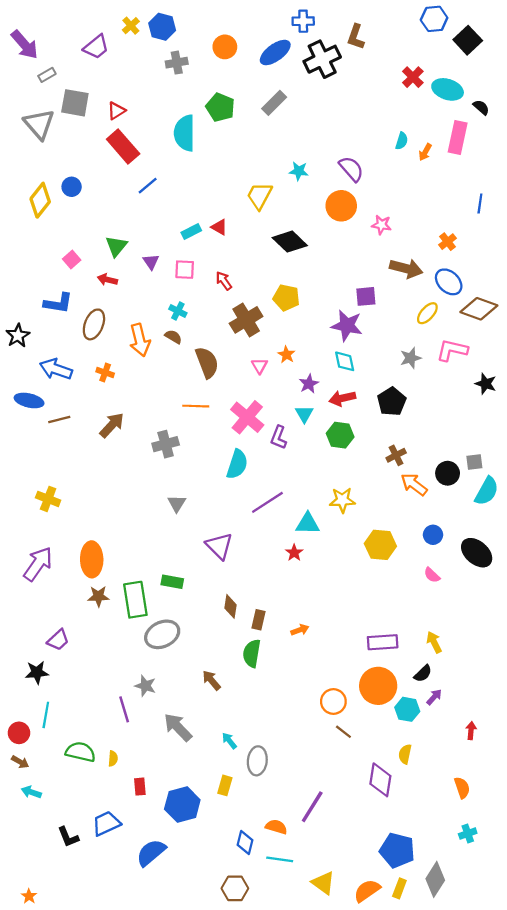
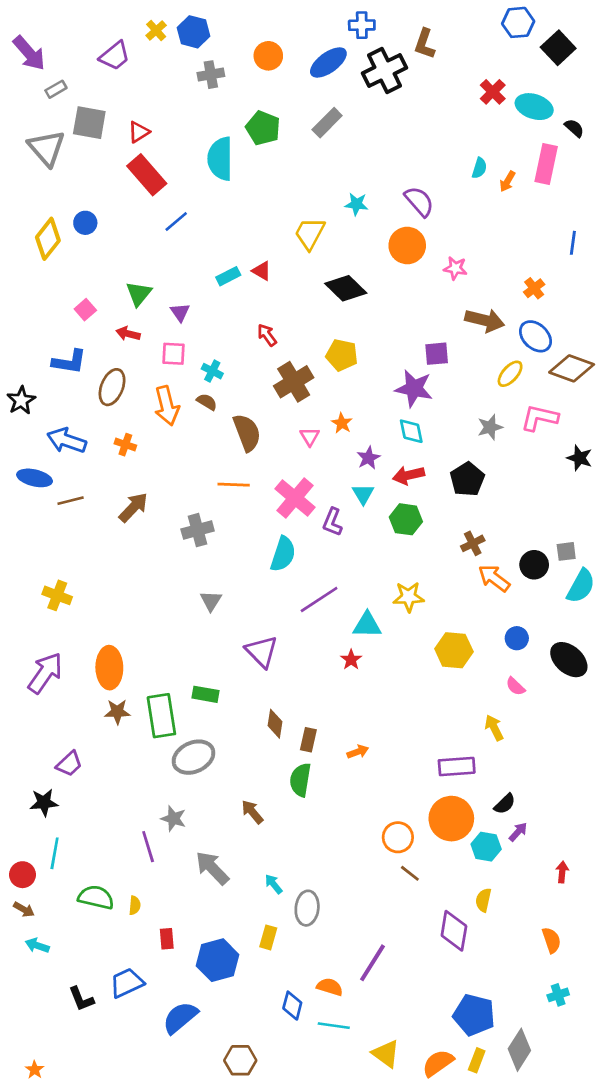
pink square: (185, 270) -> (173, 354), moved
yellow arrow: (434, 642) -> (494, 728), moved
brown hexagon: (235, 888) -> (240, 1060), moved

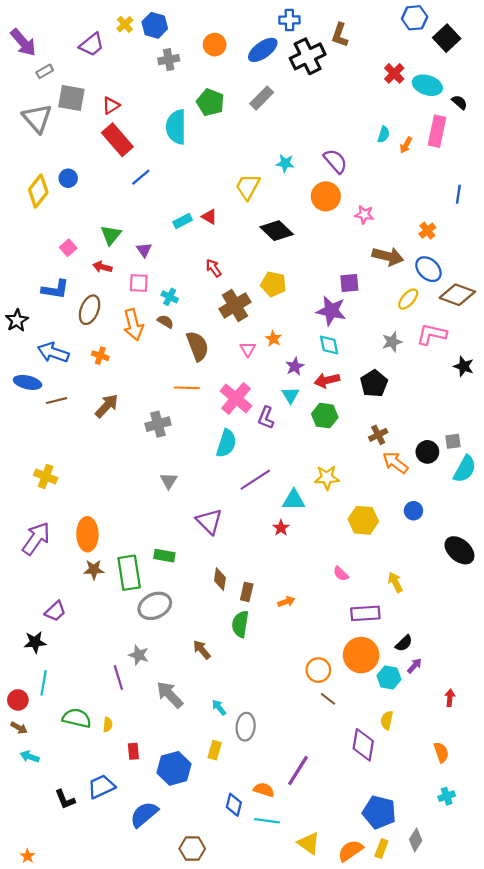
black ellipse: (569, 660) -> (459, 550), moved
pink semicircle: (515, 686) -> (341, 574), moved
gray diamond: (519, 1050) -> (416, 840), size x0.7

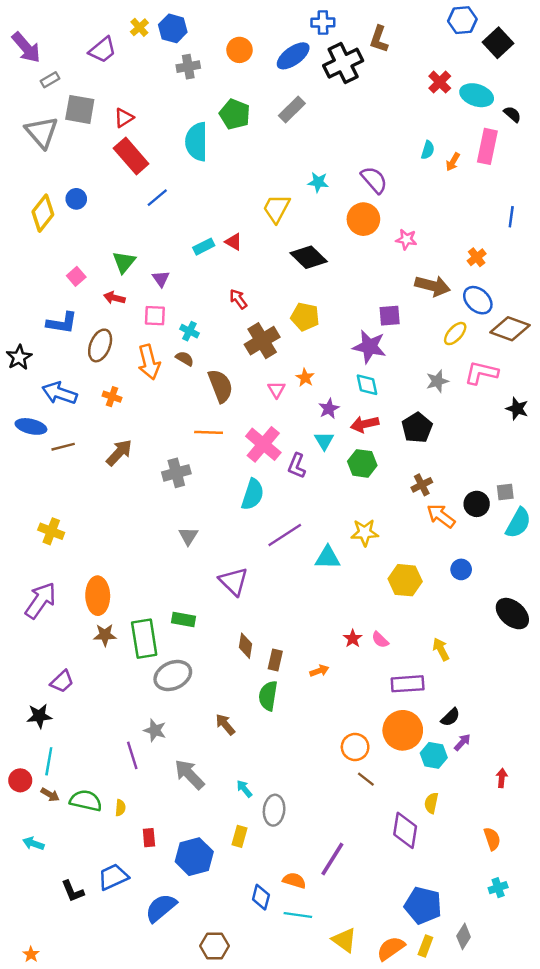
red star: (281, 528) -> (353, 639), moved
brown arrow: (19, 728) -> (50, 795), moved

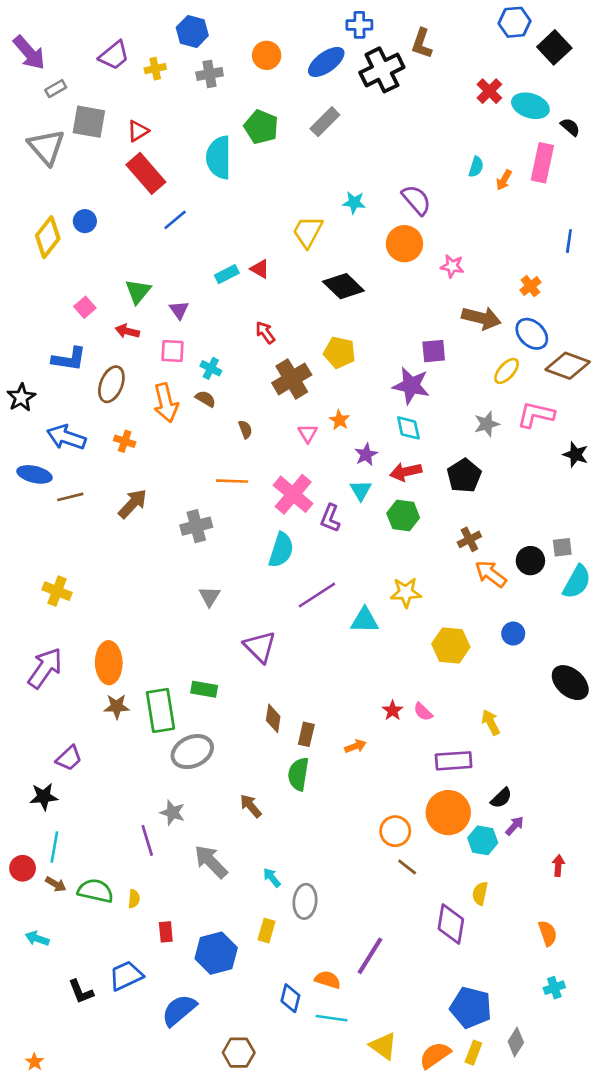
yellow cross: (139, 27) -> (155, 69), moved, turned 30
brown semicircle: (220, 386) -> (245, 429), size x0.5

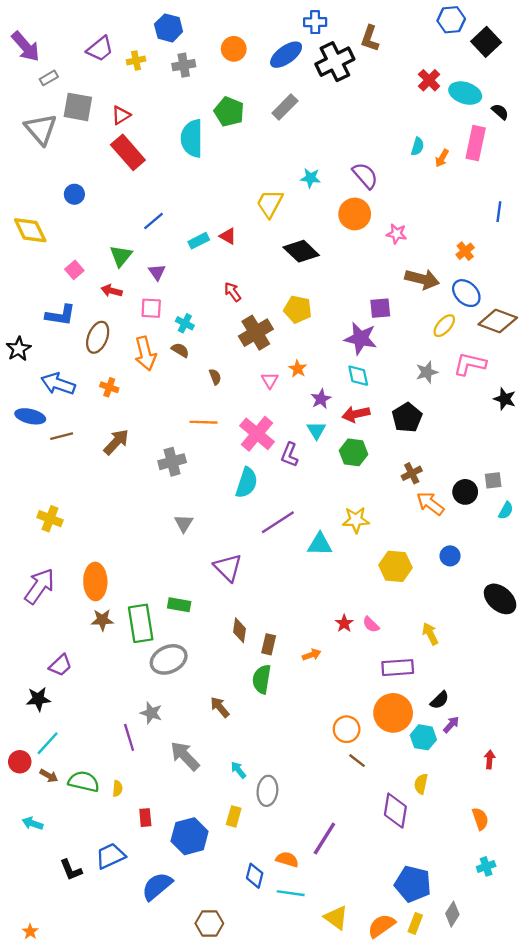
blue line: (175, 220) -> (153, 221), moved
yellow diamond: (48, 237) -> (30, 230), moved, turned -64
cyan semicircle: (577, 582) -> (506, 511), size x0.6
cyan line: (54, 847) -> (48, 743), turned 32

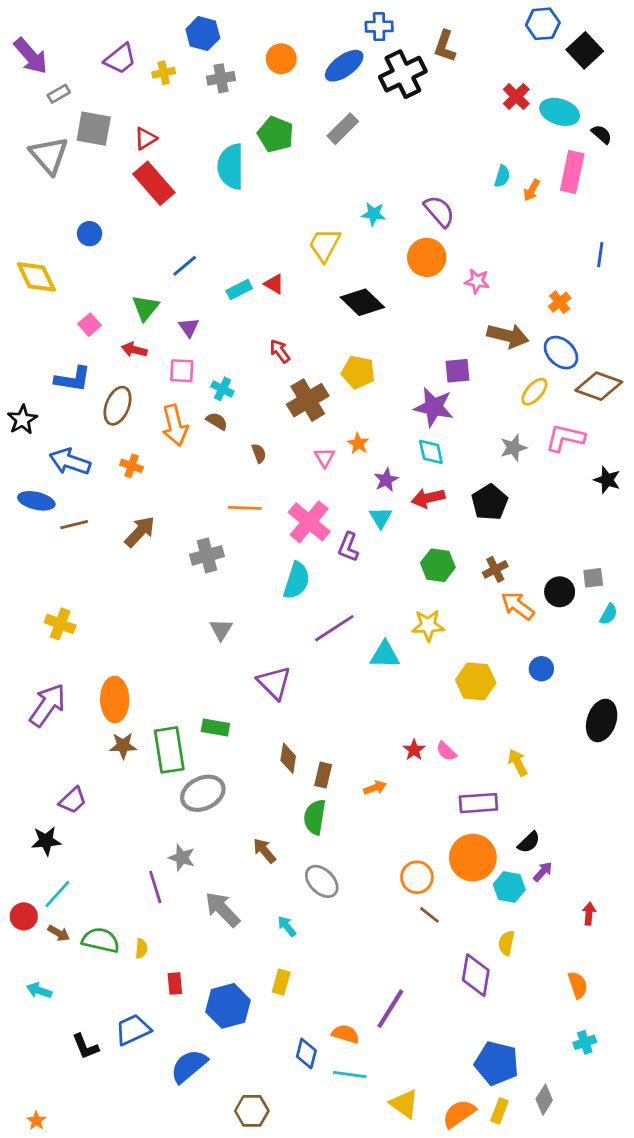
green hexagon: (354, 452) -> (438, 565), moved
black ellipse: (500, 599) -> (602, 721), turned 68
gray ellipse: (267, 791) -> (322, 881), moved, turned -52

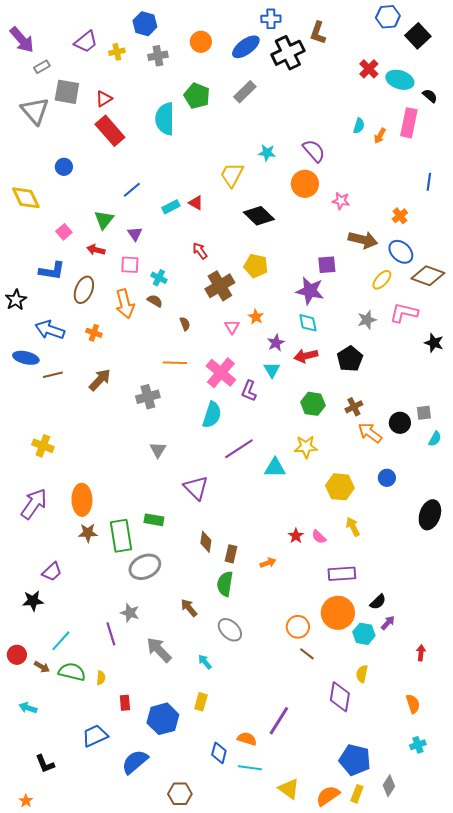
yellow arrow: (518, 762) -> (353, 527), moved
cyan line: (57, 894) -> (61, 641), moved
black L-shape: (85, 1046) -> (45, 764), moved

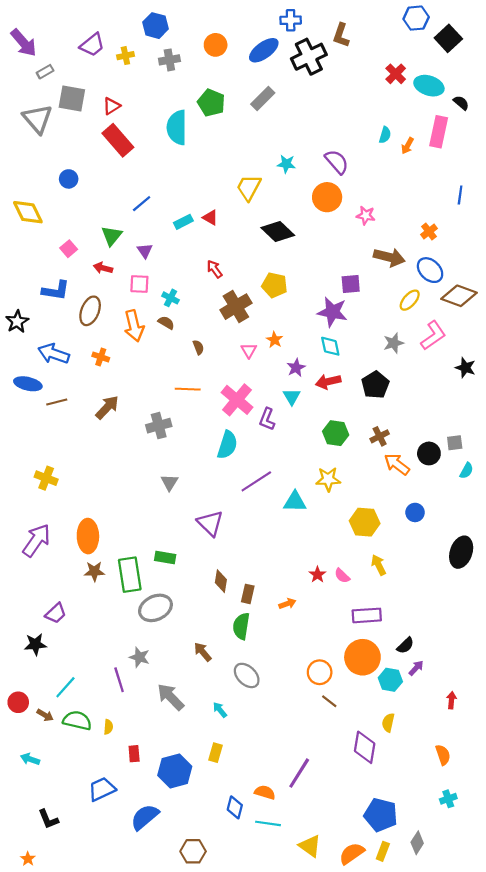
pink L-shape: (404, 313) -> (433, 336), turned 132

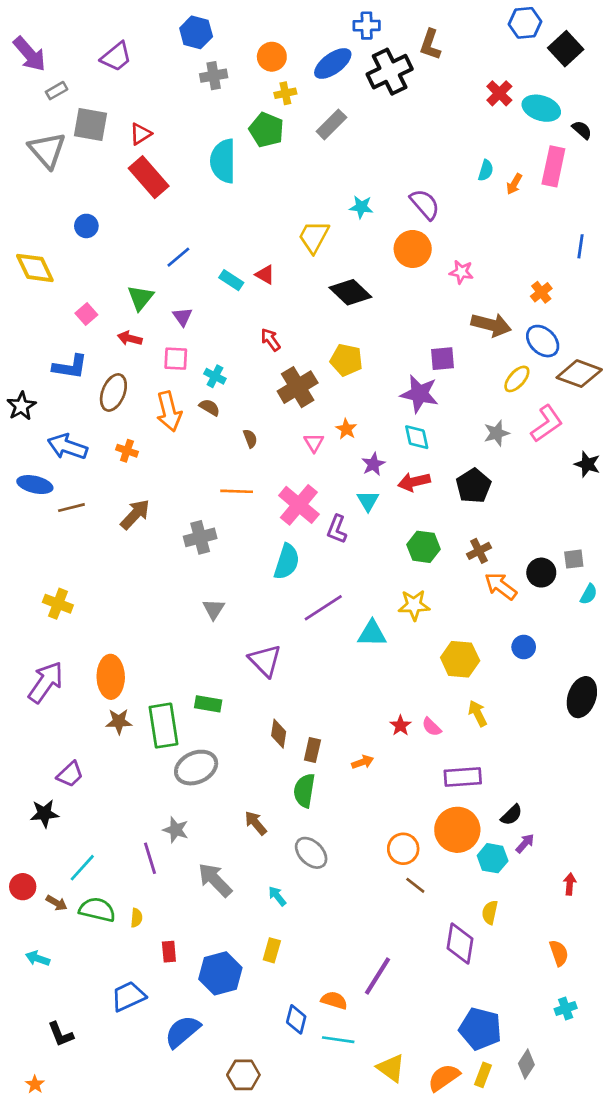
yellow cross: (125, 56) -> (285, 93), moved
cyan rectangle: (183, 222) -> (231, 280), turned 60

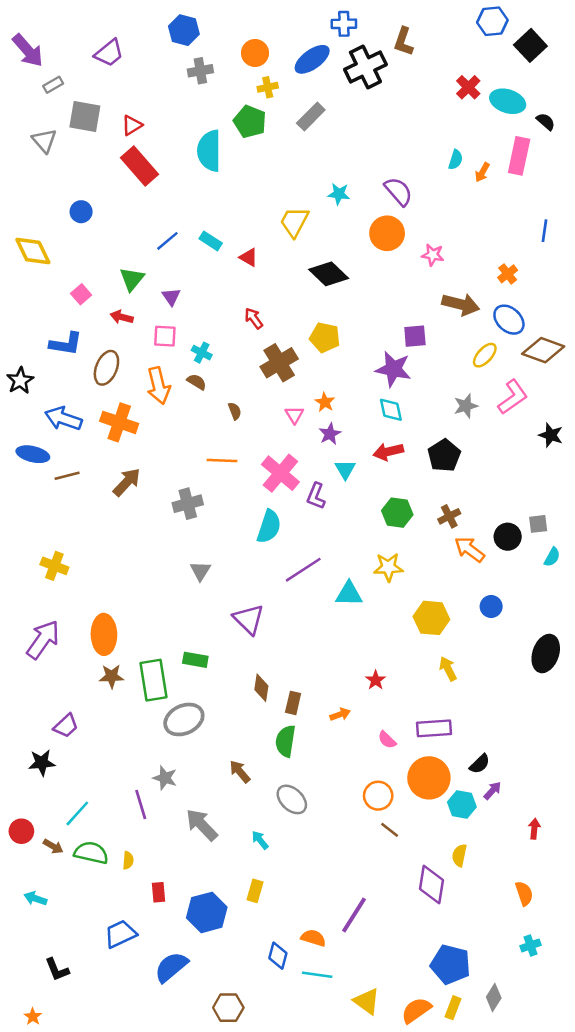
gray triangle: (47, 150) -> (44, 141), size x0.7
cyan rectangle: (231, 280) -> (211, 241), moved
orange cross: (127, 451) -> (119, 422), size x1.8
purple star: (373, 464) -> (330, 434), moved
pink semicircle: (432, 727) -> (387, 740), moved

